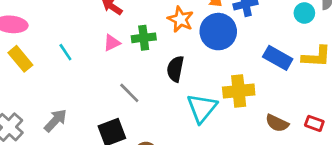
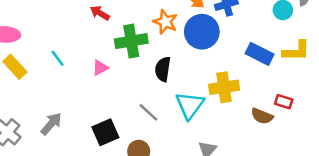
green cross: (144, 38) -> (131, 41), size x1.4
pink triangle: (112, 43) -> (100, 68), moved
gray line: (129, 93) -> (148, 112), moved
red rectangle: (314, 123) -> (284, 102), moved

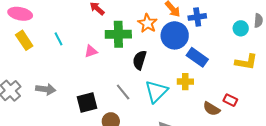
blue rectangle: (260, 54) -> (197, 57), moved
yellow cross: (224, 87) -> (185, 82), size x0.7
gray arrow: (51, 124) -> (46, 89), turned 48

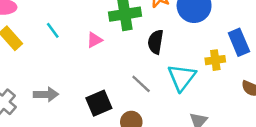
blue rectangle: (197, 57) -> (239, 42), moved, turned 40

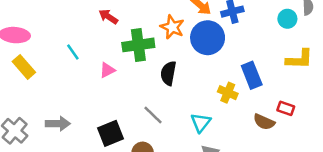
cyan line: (53, 30) -> (73, 52), moved
yellow cross: (215, 60) -> (228, 93), turned 30
cyan triangle: (182, 77) -> (201, 123), moved, size x0.7

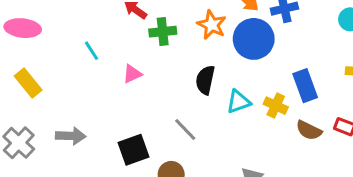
green cross: (138, 45) -> (163, 32), moved, size x0.7
yellow rectangle: (24, 67) -> (28, 83), moved
brown semicircle: (264, 122) -> (309, 130), moved
cyan triangle: (201, 123) -> (238, 102), moved, turned 30

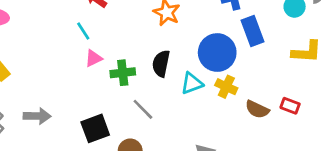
green cross: (163, 32) -> (123, 73), moved
blue circle: (254, 39) -> (217, 53), moved
cyan line: (92, 51) -> (83, 31), moved
blue rectangle: (305, 86) -> (252, 31), moved

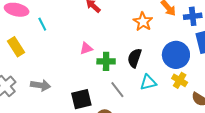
cyan line: (83, 31) -> (42, 24), moved
cyan triangle: (192, 83) -> (148, 82), moved

